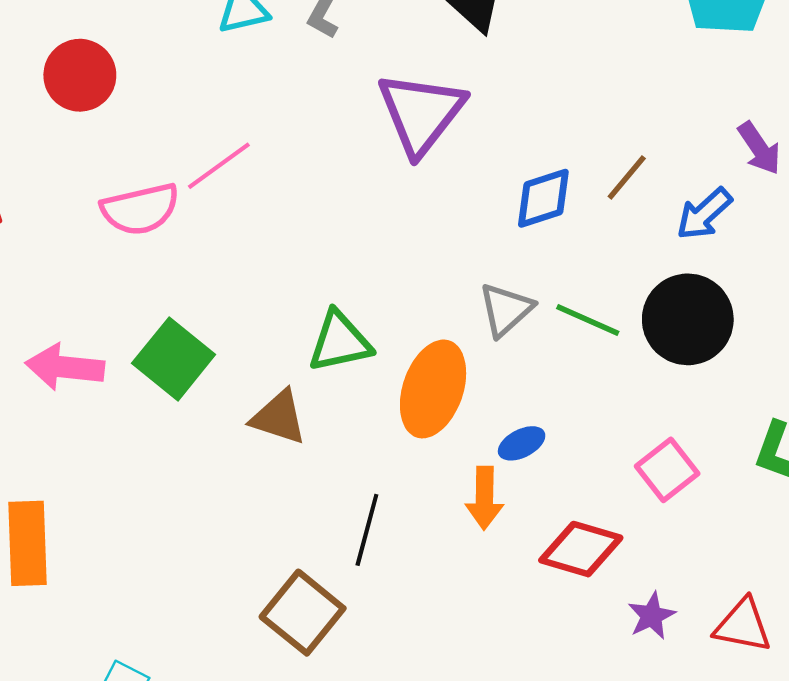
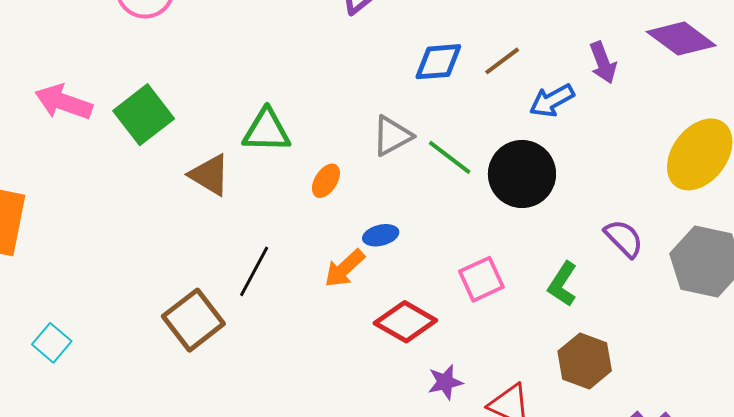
orange ellipse: (433, 389) -> (326, 181), size x0.5
orange arrow: (484, 498) -> (345, 268), turned 33

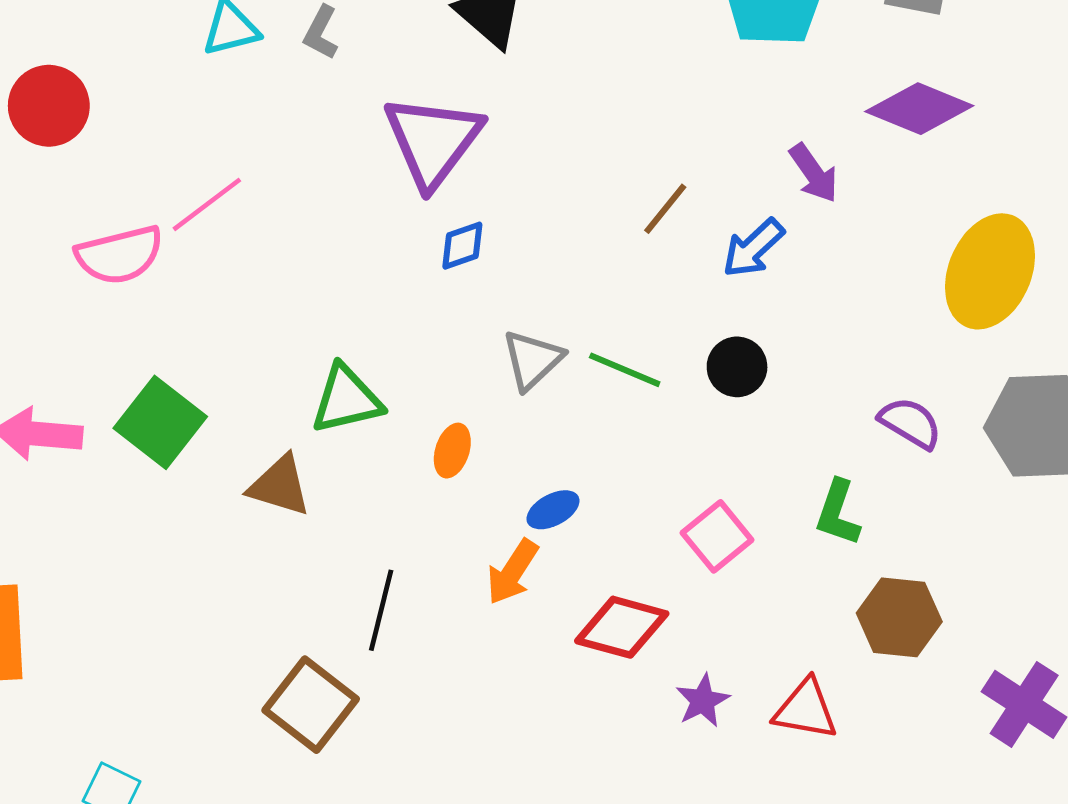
blue diamond: (438, 62) -> (462, 246), moved, size x0.7
black circle: (522, 174) -> (737, 367), size x0.6

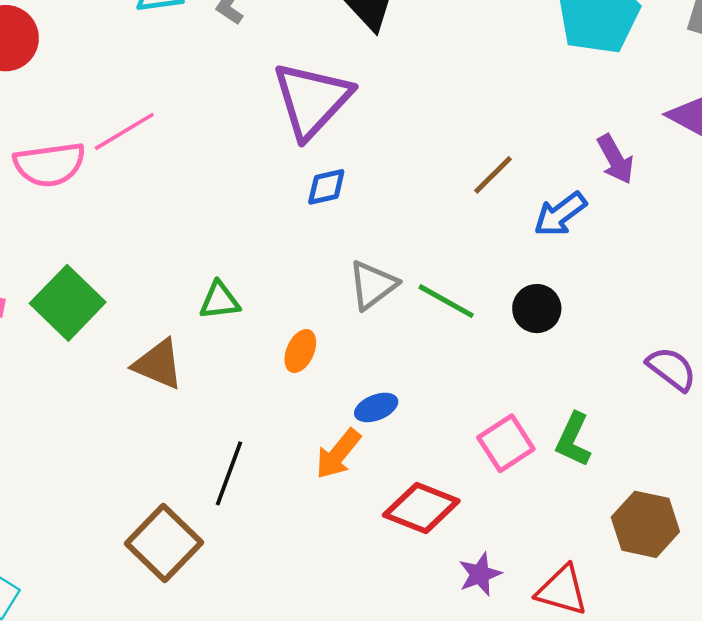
green triangle: (346, 399) -> (220, 301), size x0.7
green L-shape: (838, 513) -> (573, 440), moved

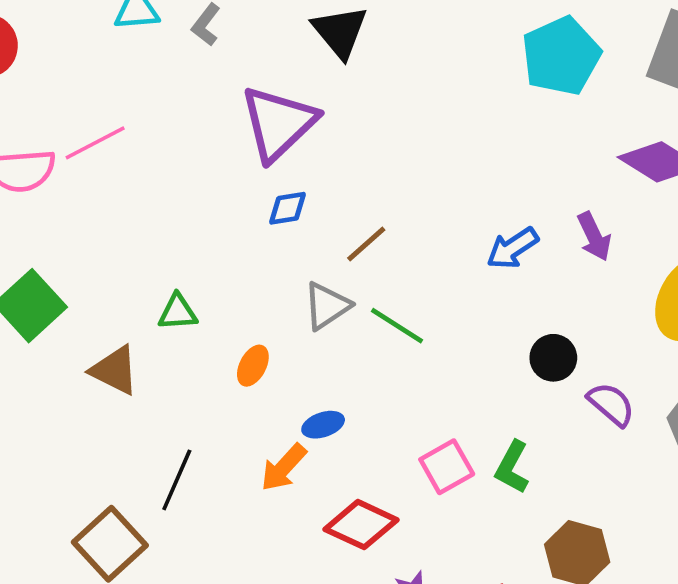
purple arrow: (615, 159) -> (594, 237), moved
brown line: (493, 175) -> (366, 244), moved
black circle: (537, 309) -> (553, 358), moved

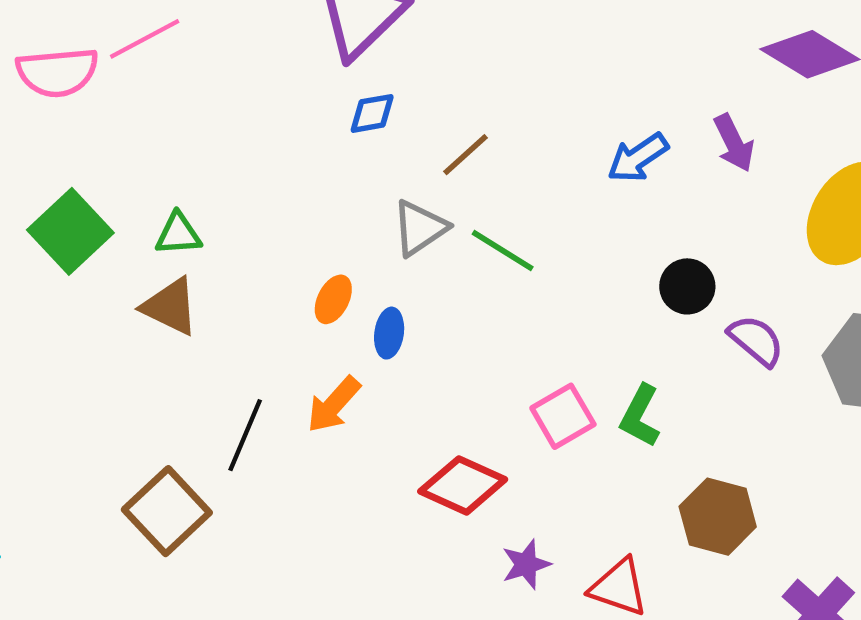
green triangle: (178, 312) -> (178, 234), moved
blue ellipse: (323, 425) -> (389, 333), moved, turned -63
orange arrow: (284, 467) -> (334, 405), moved

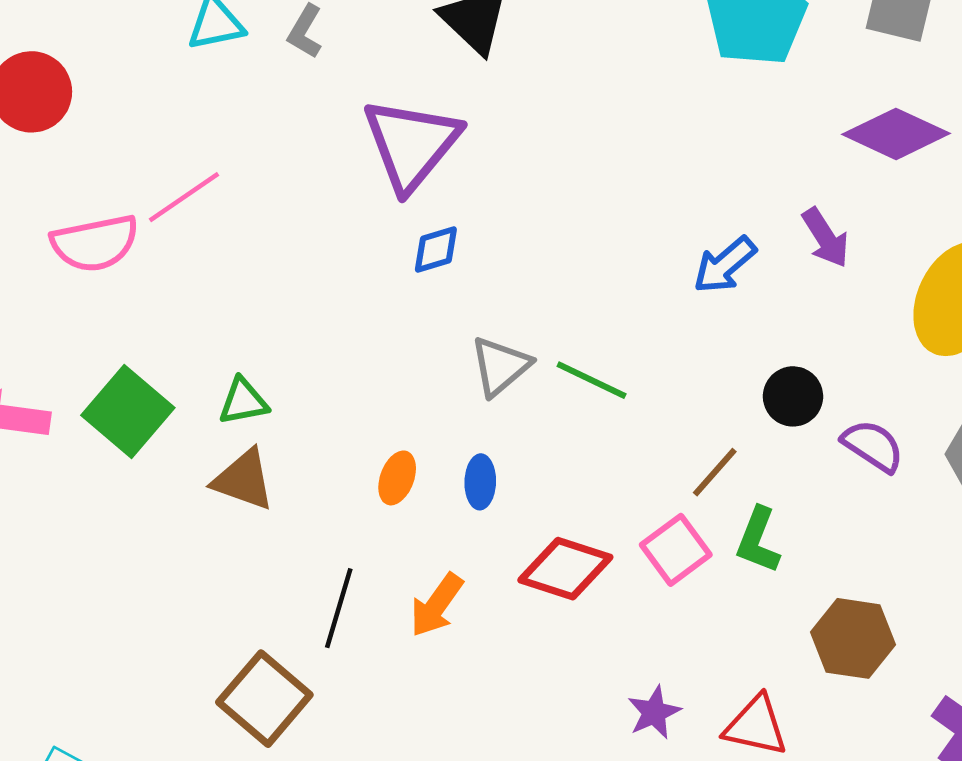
brown line: (465, 155) -> (715, 472), moved
orange ellipse: (333, 299) -> (397, 478), moved
orange arrow: (334, 405) -> (437, 605), moved
red diamond: (463, 485) -> (565, 569), moved

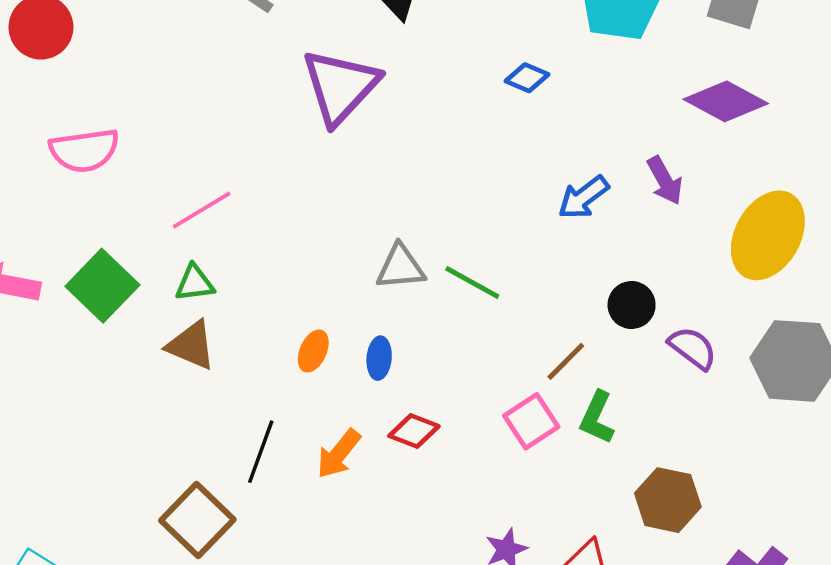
pink line: (184, 197) -> (202, 210), moved
blue diamond: (436, 249) -> (527, 78), moved, turned 36
gray triangle: (500, 366) -> (400, 267), turned 32
red diamond: (565, 569) -> (414, 431), moved, size x0.7

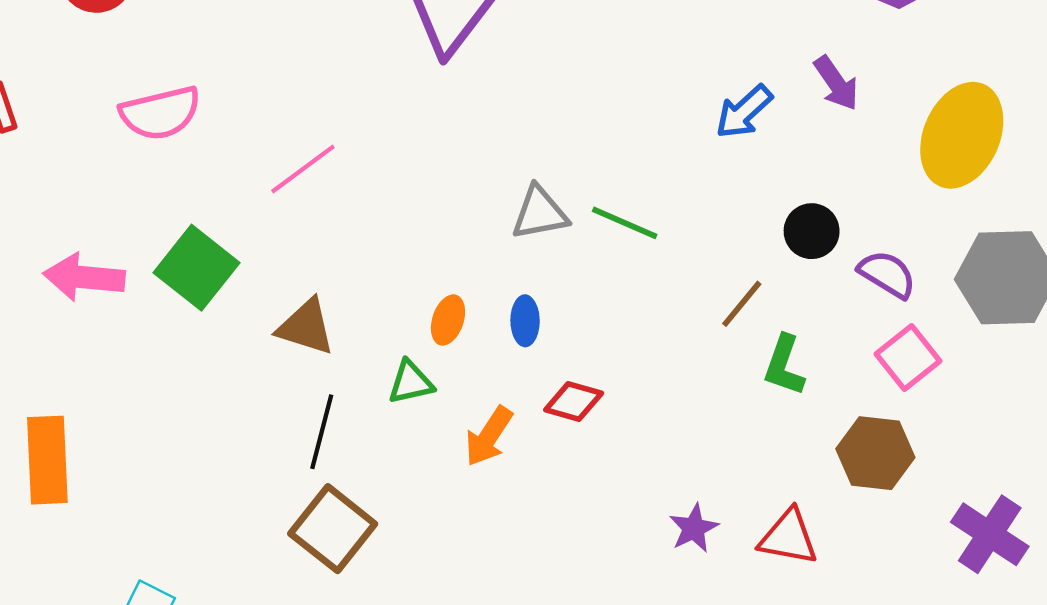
green triangle: (195, 283) -> (411, 382), moved
pink square: (531, 421) -> (908, 357), moved
black line: (261, 452) -> (322, 432), moved

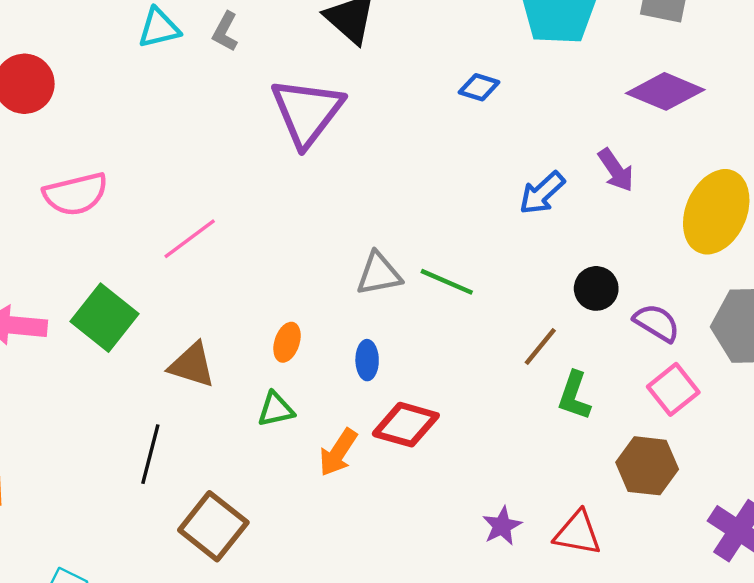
orange ellipse: (448, 320) -> (287, 342), moved
red diamond: (574, 401) -> (406, 425), size x1.4
black line: (322, 432) -> (150, 454), moved

